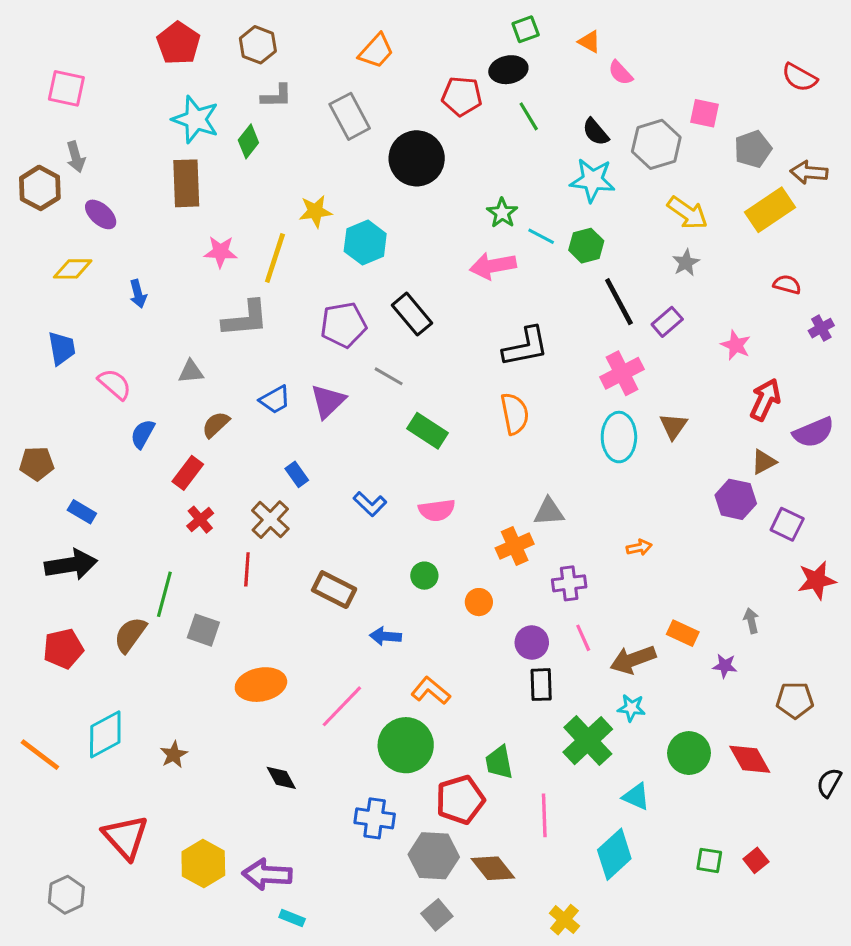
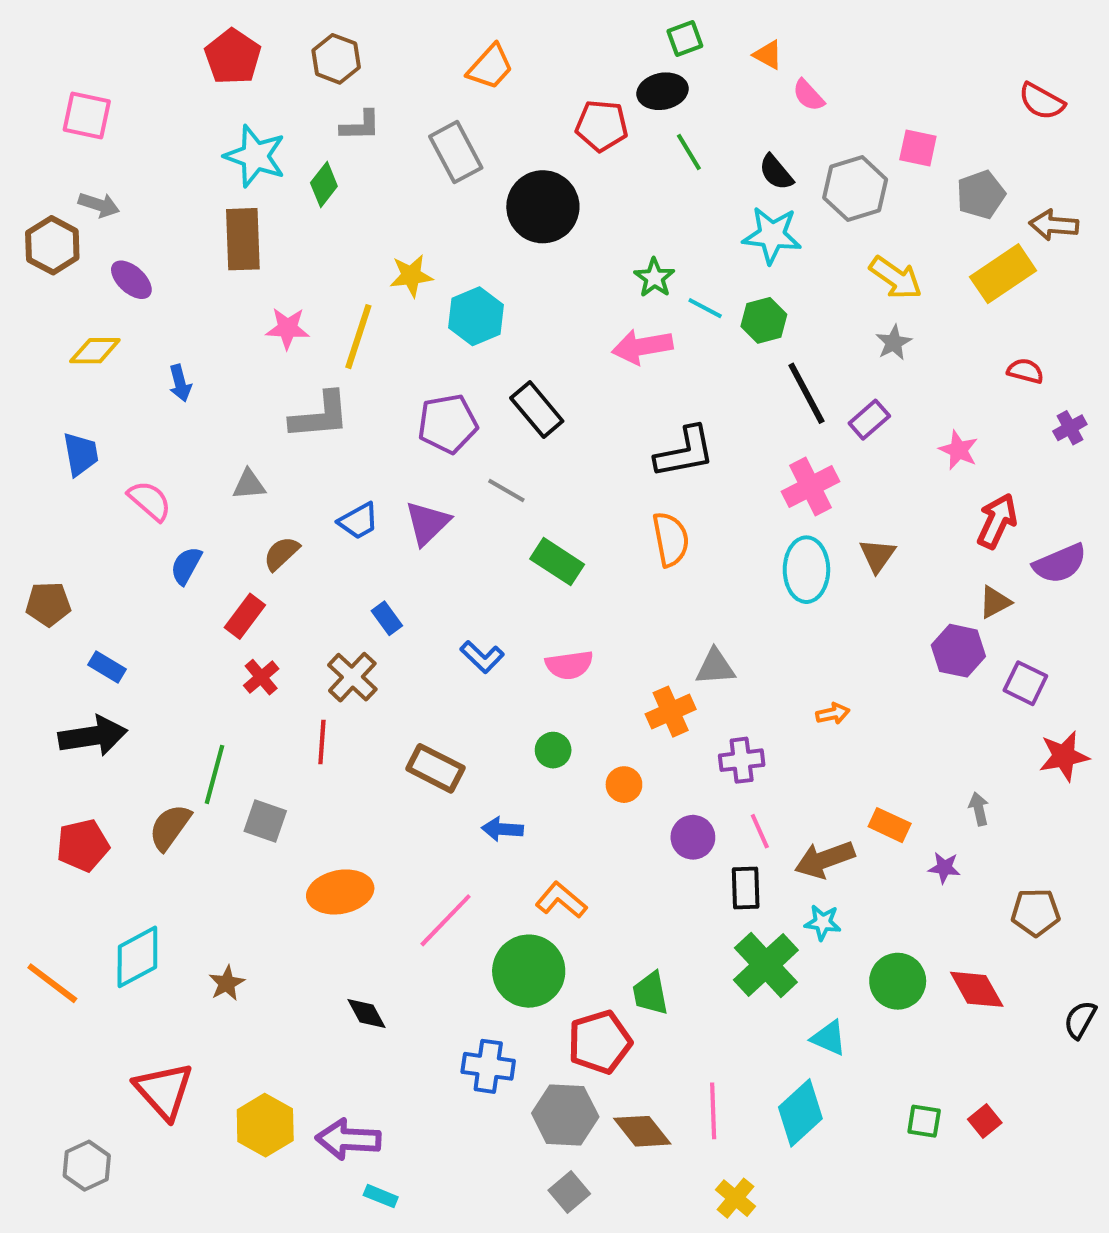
gray arrow: (76, 157) -> (99, 205), turned -56
black rectangle: (541, 685) -> (746, 888), moved
pink line: (544, 815) -> (713, 1111), moved

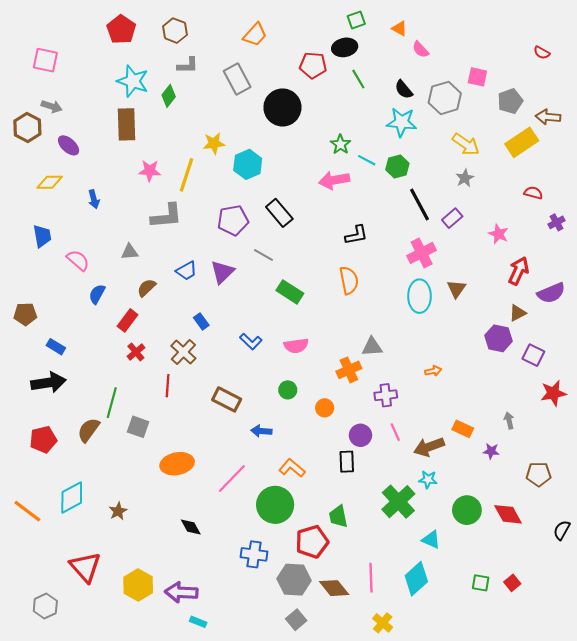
red semicircle: (1042, 101) -> (542, 53), size x0.7
black L-shape: (685, 452) -> (356, 235), size x0.7
black rectangle: (746, 888) -> (347, 462), moved

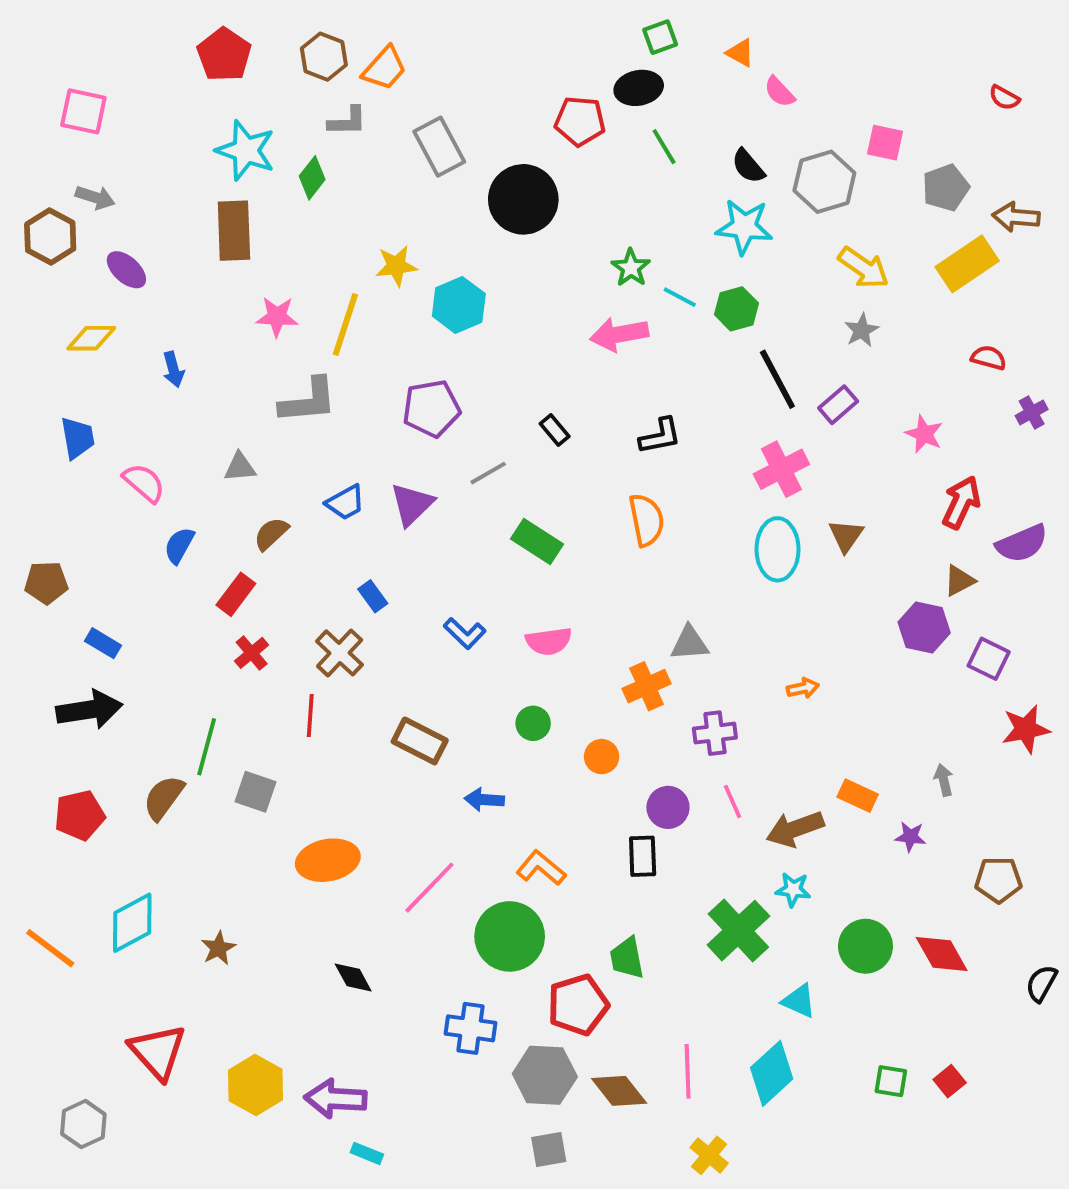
orange trapezoid: (255, 35) -> (385, 68), moved
black rectangle: (279, 213) -> (555, 430), moved, size x0.6
gray line: (263, 255) -> (488, 473), turned -60
gray square: (296, 620) -> (549, 1150), turned 30

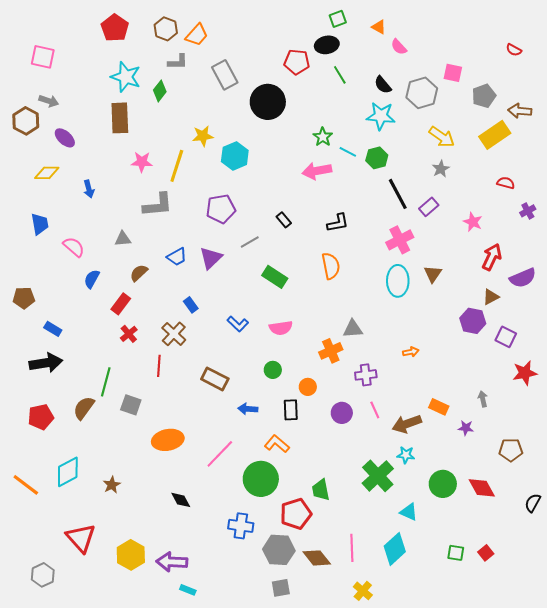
black rectangle: (643, 856) -> (291, 410), moved

